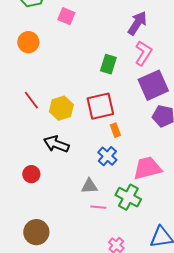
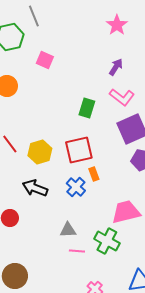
purple arrow: (137, 23) -> (116, 67), size x0.7
pink L-shape: (143, 53) -> (122, 97), turned 95
blue cross: (107, 156) -> (76, 187), moved

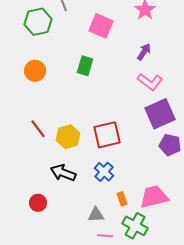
pink square: (45, 60) -> (101, 26), moved, size x1.4
green rectangle: (87, 108) -> (85, 66), moved
orange rectangle: (94, 174) -> (122, 199), moved

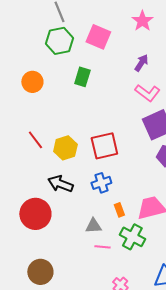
green hexagon: (38, 22) -> (59, 41), moved
blue cross: (104, 172) -> (101, 183), turned 30
red circle: (38, 203) -> (35, 214), size x1.8

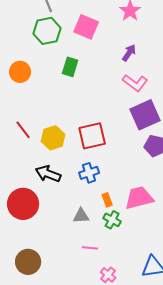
green cross: (132, 237) -> (112, 220), moved, size x0.7
pink line: (102, 247) -> (90, 248), moved

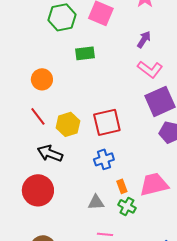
green rectangle: (70, 67) -> (85, 53), turned 66
orange circle: (20, 72) -> (42, 79), moved
black arrow: (48, 174) -> (50, 153), moved

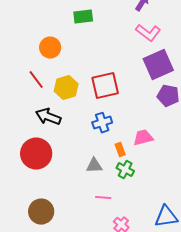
orange circle: (42, 79) -> (50, 48), moved
pink trapezoid: (154, 184) -> (143, 138), moved, size x0.7

